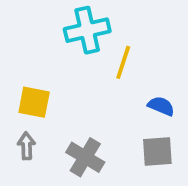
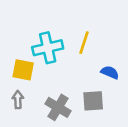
cyan cross: (87, 30) -> (48, 48), moved
gray square: (157, 152) -> (93, 101), moved

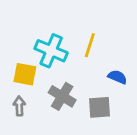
cyan cross: (48, 48) -> (51, 51), turned 36
gray cross: (58, 107) -> (62, 96), moved

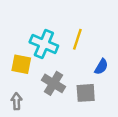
blue semicircle: (117, 77) -> (101, 67), turned 98
gray arrow: (19, 106) -> (17, 101), moved

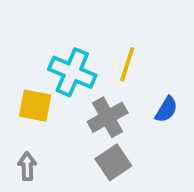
gray cross: (54, 83) -> (108, 117), moved, turned 30
gray square: (86, 93) -> (113, 162), moved, turned -30

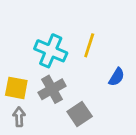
yellow square: (35, 106) -> (16, 88), moved
gray cross: (108, 117) -> (52, 89), moved

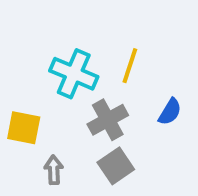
gray cross: (52, 89) -> (108, 120), moved
gray arrow: (19, 117) -> (54, 170), moved

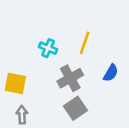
cyan cross: (74, 74) -> (48, 48), size x0.6
gray arrow: (54, 170) -> (22, 115), moved

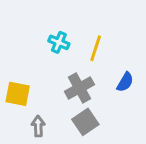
cyan cross: (48, 48) -> (59, 42), moved
gray arrow: (22, 115) -> (38, 126), moved

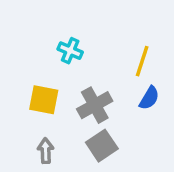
yellow line: (96, 48) -> (142, 61), moved
yellow square: (18, 94) -> (44, 100), moved

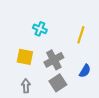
blue semicircle: (149, 98) -> (85, 71), moved

